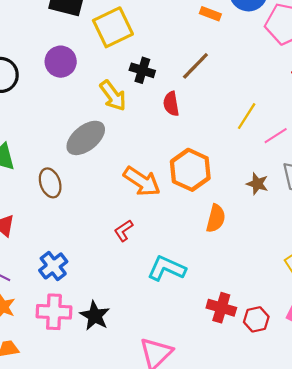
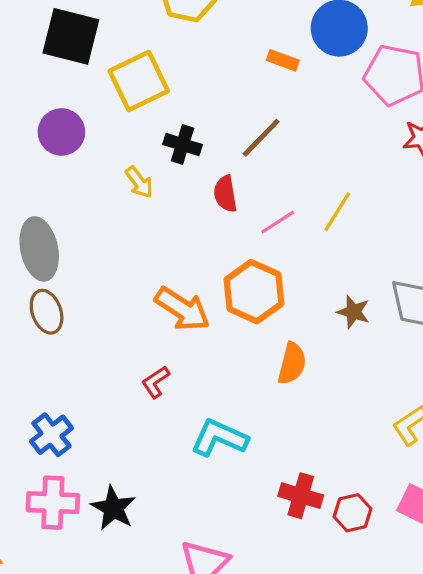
yellow arrow: (113, 96) -> (139, 182), size x0.7
pink line: (276, 136) -> (278, 222), moved
gray ellipse: (86, 138) -> (39, 249), moved, turned -63

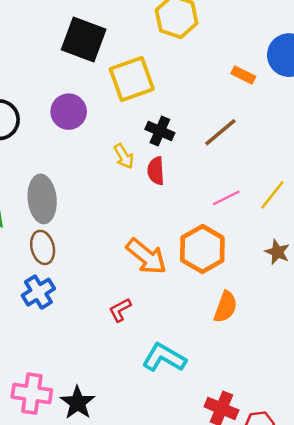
red semicircle: (225, 194) -> (156, 171), moved
brown star: (353, 312) -> (277, 252), moved
blue cross: (52, 435) -> (38, 292), moved

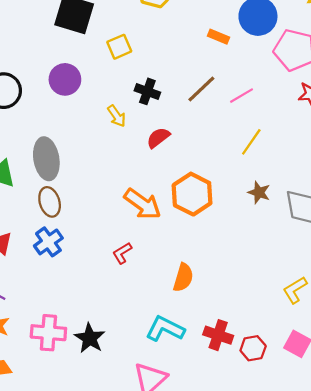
yellow square: (132, 79) -> (119, 47), size x0.6
red semicircle: (156, 171) -> (158, 138), moved, turned 60
pink line: (226, 198) -> (242, 96), moved
orange semicircle: (225, 307) -> (183, 278), moved
cyan L-shape: (164, 358) -> (165, 329), moved

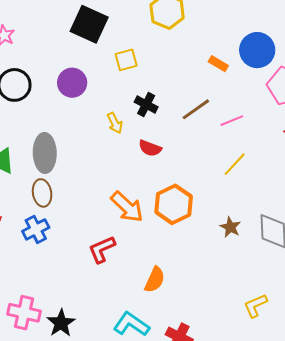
red semicircle: (158, 138) -> (150, 148), turned -130
brown star: (259, 192) -> (230, 227), moved
red L-shape: (122, 253) -> (102, 249), size x1.4

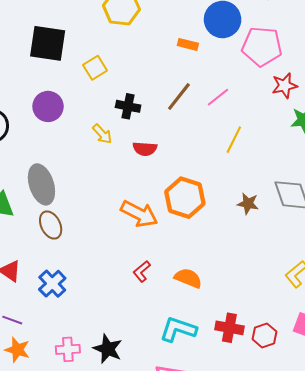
blue cross: (36, 229) -> (52, 284), moved
red L-shape: (102, 249) -> (142, 271), moved, size x0.7
orange semicircle: (155, 280) -> (188, 278), turned -76
pink cross: (24, 313) -> (68, 349), size x0.7

